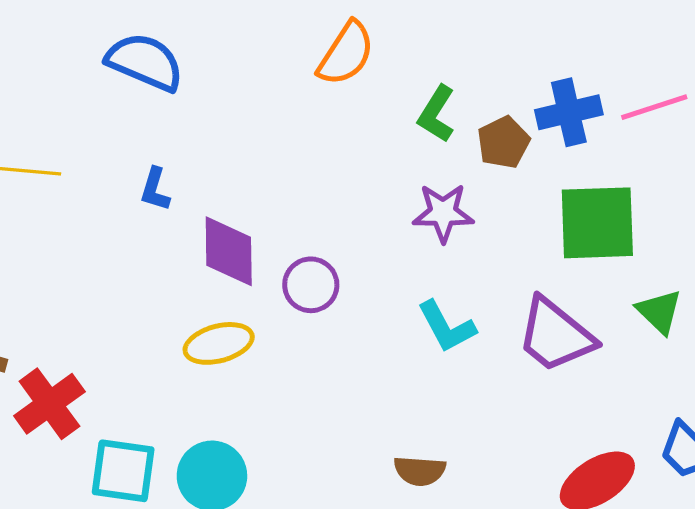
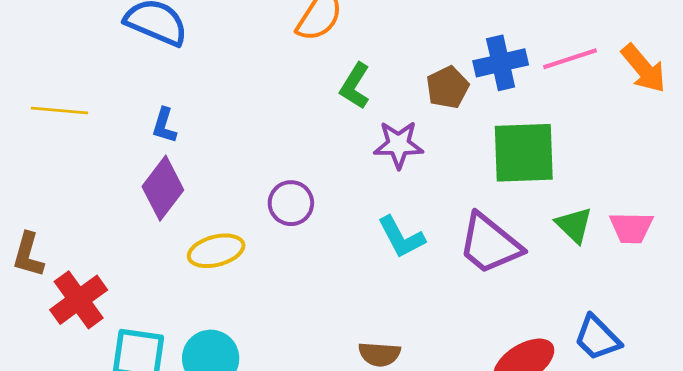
green L-shape: (436, 114) -> (355, 86), moved
purple diamond: (229, 251) -> (163, 188), moved, turned 38

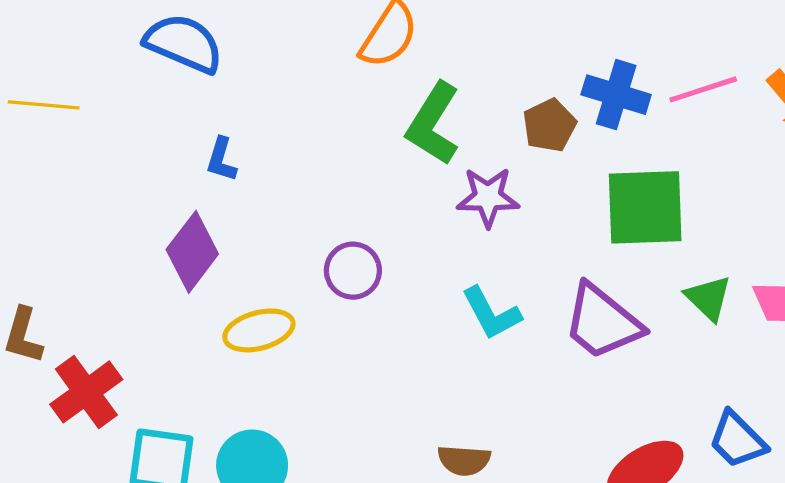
blue cross: (501, 63) -> (616, 95), turned 30
green L-shape: (355, 86) -> (433, 124), size x1.4
yellow line: (59, 111) -> (44, 105), moved
blue L-shape: (164, 126) -> (221, 160), moved

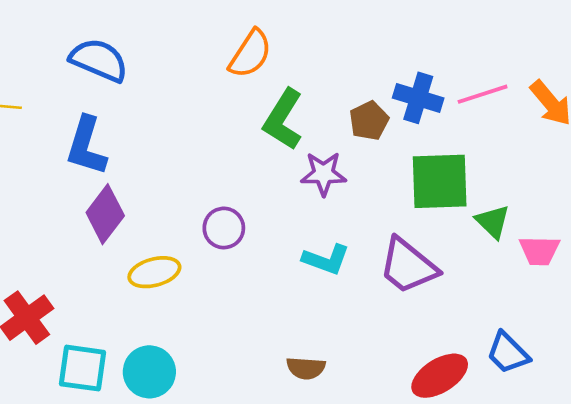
blue L-shape: (221, 160) -> (86, 146), moved, size x1.8
green triangle: (708, 298) -> (493, 222), moved
cyan L-shape: (491, 313) -> (326, 260), turned -42

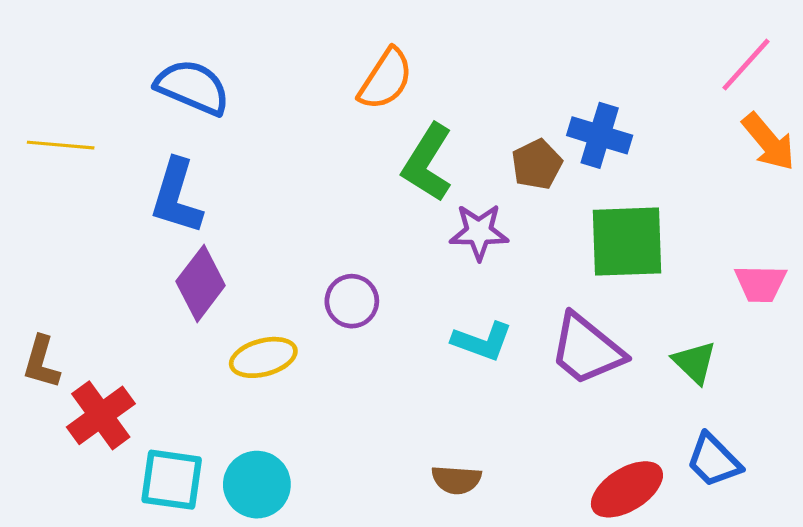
pink line: (483, 94) -> (746, 65), moved, turned -30
green triangle: (493, 222) -> (695, 362), moved
pink trapezoid: (539, 251) -> (760, 283), moved

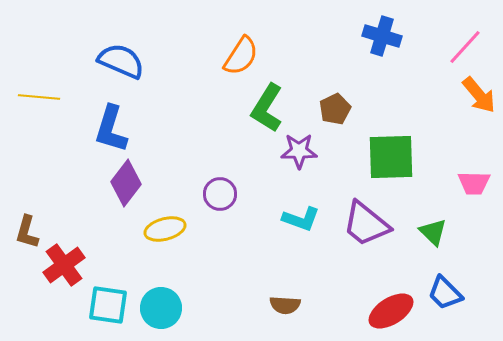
blue cross: (600, 135) -> (382, 36), moved

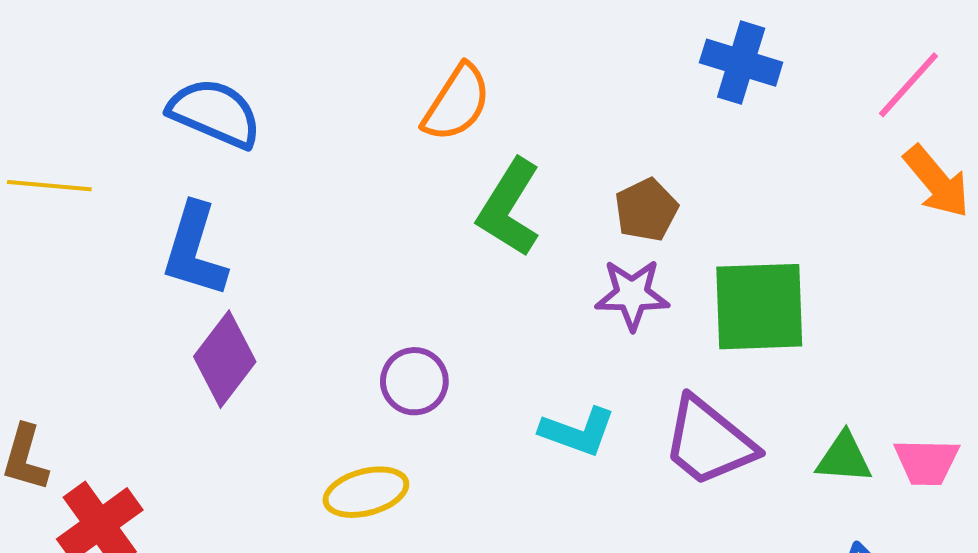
purple star: (299, 151) -> (632, 295), moved
pink trapezoid: (474, 183) -> (927, 462), moved
yellow ellipse: (165, 229) -> (366, 492), moved
green triangle: (433, 232) -> (844, 458), turned -40

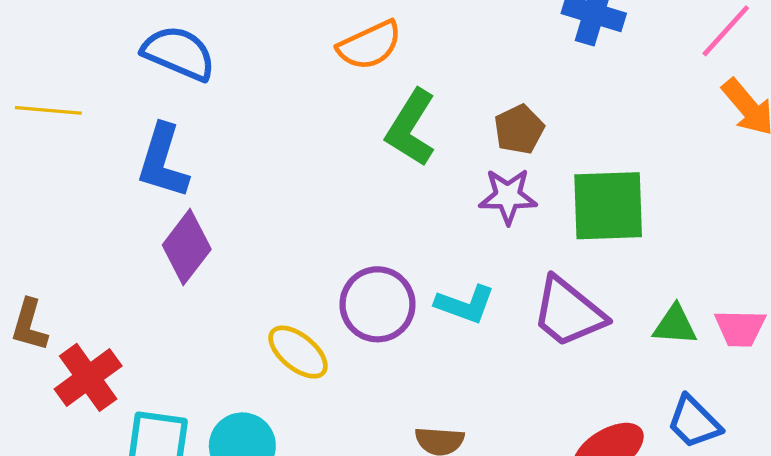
orange semicircle: (457, 103) -> (370, 45), turned 32
purple circle: (414, 381) -> (378, 304), moved, size x1.4
yellow ellipse: (366, 492) -> (298, 352), turned 54

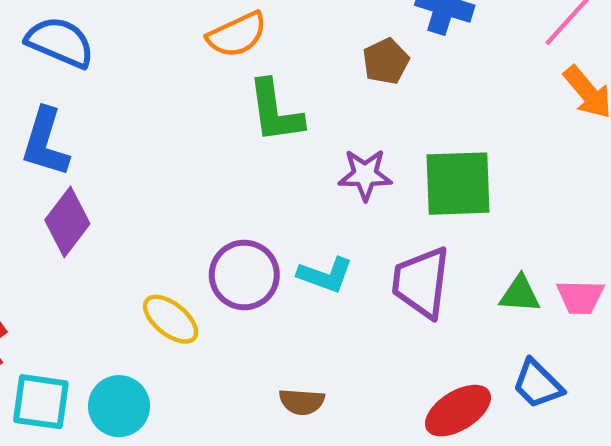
green L-shape: (411, 128) -> (275, 111), turned -40
brown pentagon: (519, 129) -> (386, 61), moved
purple trapezoid: (568, 312) -> (421, 282), turned 58

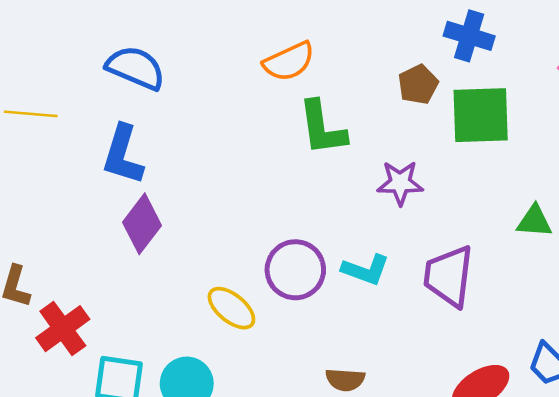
green square: (458, 184) -> (481, 115), moved
green triangle: (520, 294) -> (534, 221), moved

